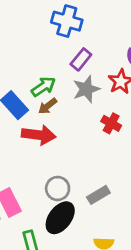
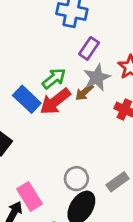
brown arrow: (48, 106) -> (84, 92), moved
red arrow: (39, 135) -> (55, 101), moved, turned 140

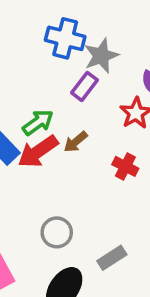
gray star: (97, 77) -> (101, 56), moved
gray circle: (76, 179) -> (57, 232), moved

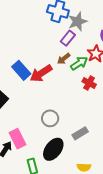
green arrow: (38, 122) -> (79, 63), moved
brown arrow: (76, 142) -> (64, 59), moved

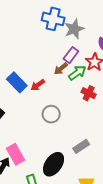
purple rectangle: (68, 38) -> (71, 55), moved
red arrow: (41, 73) -> (38, 85), size x0.6
gray circle: (50, 118) -> (51, 114), moved

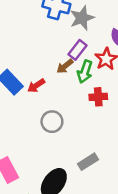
green arrow: (77, 73) -> (85, 72), turned 144
red cross: (89, 93) -> (98, 97), turned -32

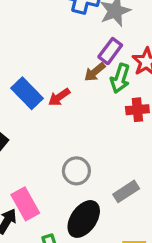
gray circle: (52, 122) -> (76, 171), moved

